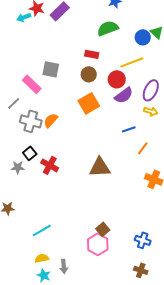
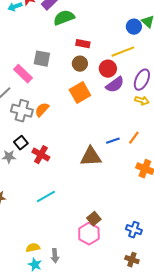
green semicircle: (108, 28) -> (64, 18), moved
blue line: (129, 129) -> (113, 141), moved
cyan line: (42, 230) -> (46, 197), moved

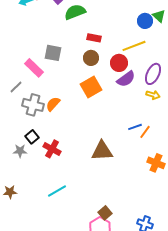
blue line: (113, 141) -> (135, 127), moved

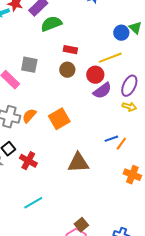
orange square: (91, 87) -> (59, 119), moved

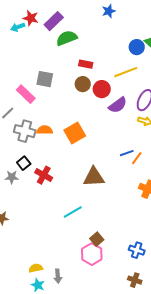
red circle: (95, 75) -> (102, 89), moved
orange semicircle: (29, 116) -> (45, 130), turned 49
cyan line: (33, 203) -> (73, 212), moved

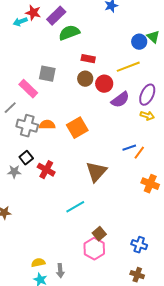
brown triangle: (94, 177) -> (96, 172), turned -45

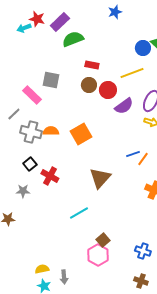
gray star: (14, 172) -> (23, 191), moved

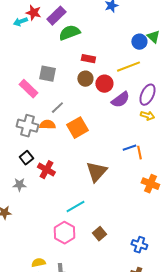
gray line: (14, 114) -> (57, 108), moved
orange line: (143, 159) -> (139, 153), turned -48
pink hexagon: (98, 255) -> (64, 233), moved

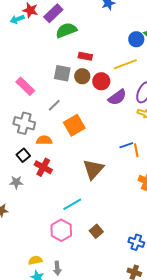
gray square: (47, 74) -> (62, 73), moved
orange semicircle: (47, 125) -> (44, 140), moved

